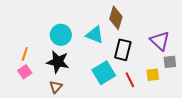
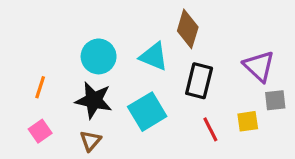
pink square: (25, 72) -> (40, 131), moved
cyan square: (104, 73) -> (147, 112), moved

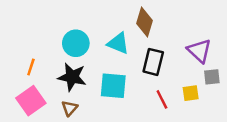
cyan square: (147, 112) -> (113, 86), turned 36
pink square: (40, 131) -> (31, 101), size x1.6

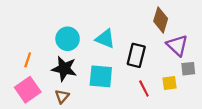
brown diamond: (144, 22) -> (161, 20), moved

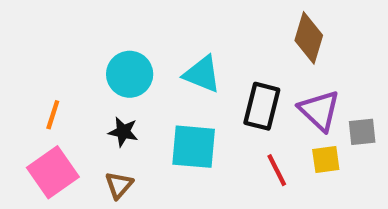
purple triangle: (177, 45) -> (319, 110), moved
black star: (64, 69) -> (123, 132), size x0.6

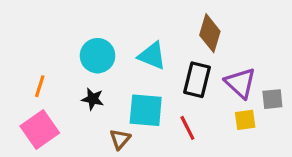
brown diamond: (309, 38) -> (210, 33), moved
red line: (277, 170) -> (187, 128), moved
brown triangle: (119, 185) -> (120, 139), moved

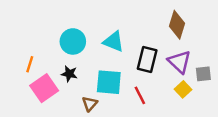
brown diamond: (210, 33) -> (177, 25), moved
yellow square: (245, 120) -> (183, 89), turned -35
pink square: (40, 130) -> (44, 88), moved

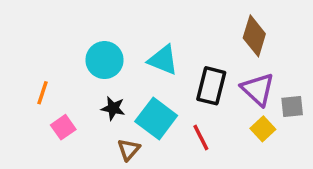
black star: (69, 74) -> (113, 108), moved
cyan square: (109, 82) -> (156, 119), turned 32
pink square: (44, 88) -> (63, 127), size x0.6

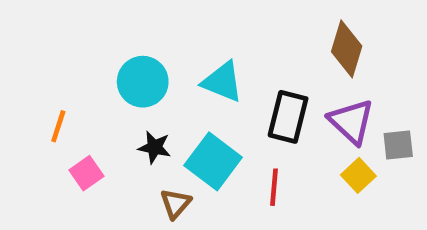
red line: (201, 138) -> (274, 187), turned 32

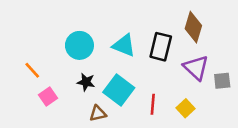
black rectangle: (288, 117) -> (161, 47), moved
orange line: (58, 126) -> (32, 70), turned -60
yellow square: (358, 175) -> (186, 108), moved
brown triangle: (176, 204) -> (98, 113), turned 36

